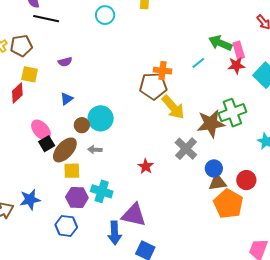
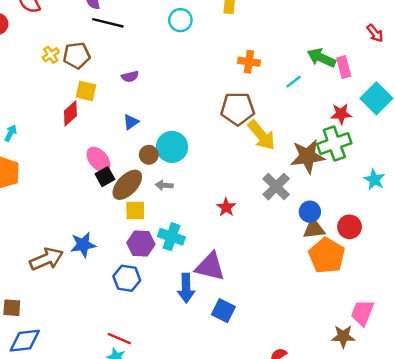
red star: (236, 65) -> (341, 114), moved
orange cross: (163, 71) -> (249, 62), moved

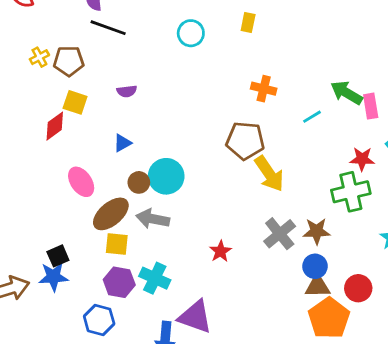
brown star: (307, 156) -> (317, 231), moved, size x0.7
black square: (105, 177) -> (58, 256), moved
gray arrow: (164, 185) -> (153, 219), size x1.6

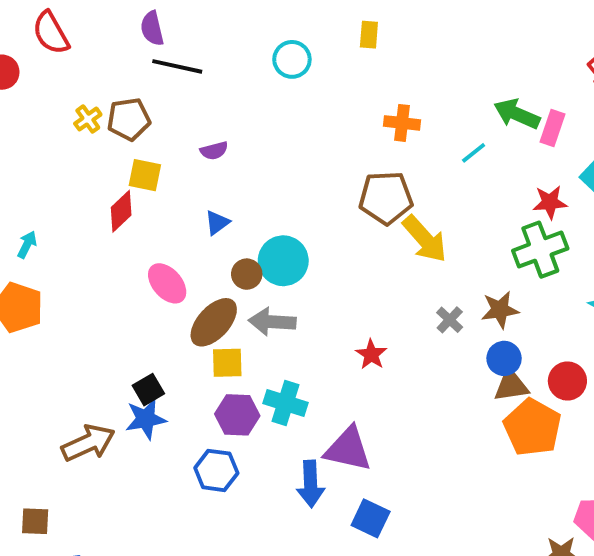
pink rectangle: (371, 106) -> (552, 128), turned 35
gray cross: (280, 234) -> (450, 320), size x0.6

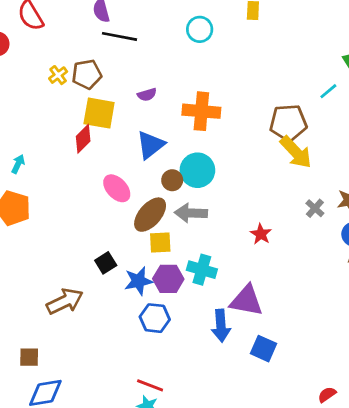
orange cross: (402, 123) -> (201, 111), moved, size x1.5
yellow square: (145, 175) -> (99, 113), size x1.4
brown pentagon: (386, 198) -> (288, 123), moved
blue triangle: (217, 223) -> (151, 145), size x1.6
blue star: (146, 419) -> (138, 281), moved

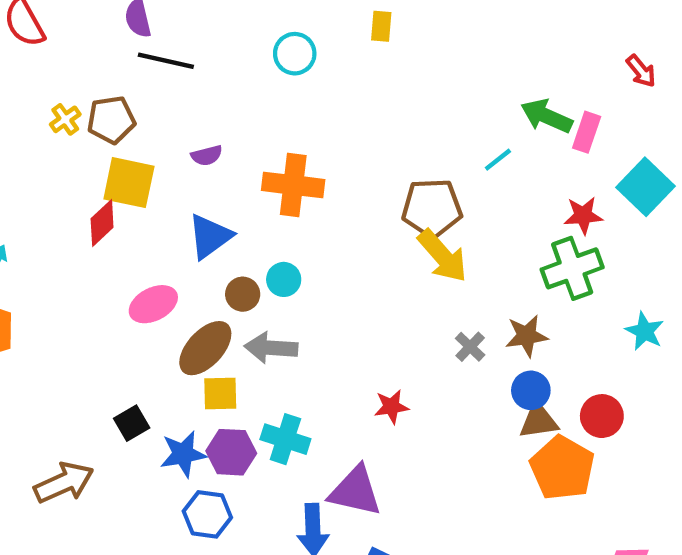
cyan circle: (197, 170) -> (284, 279), size x0.6
pink ellipse: (117, 188) -> (153, 304), turned -76
red star: (261, 234) -> (391, 407), moved, turned 30

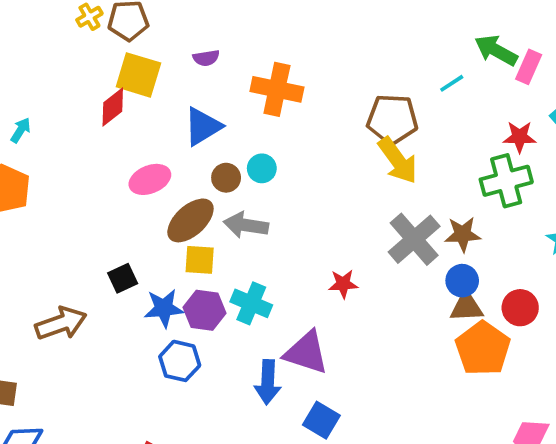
gray cross: (470, 347) -> (414, 239), size x2.0

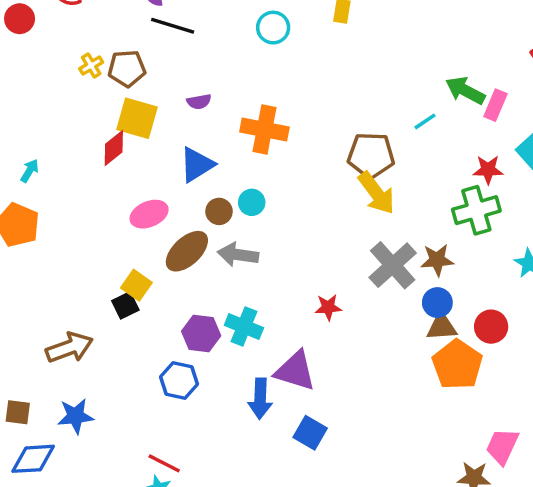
yellow square: (200, 260) -> (136, 285), moved, turned 32
blue star: (164, 308) -> (76, 416), moved

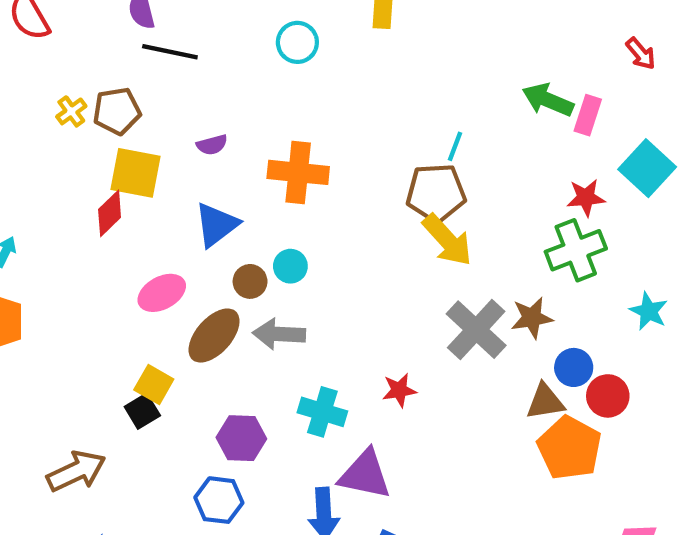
cyan line: (425, 121) -> (455, 146), moved, turned -30
blue circle: (437, 303) -> (574, 367), moved
cyan cross: (244, 326) -> (322, 412), moved

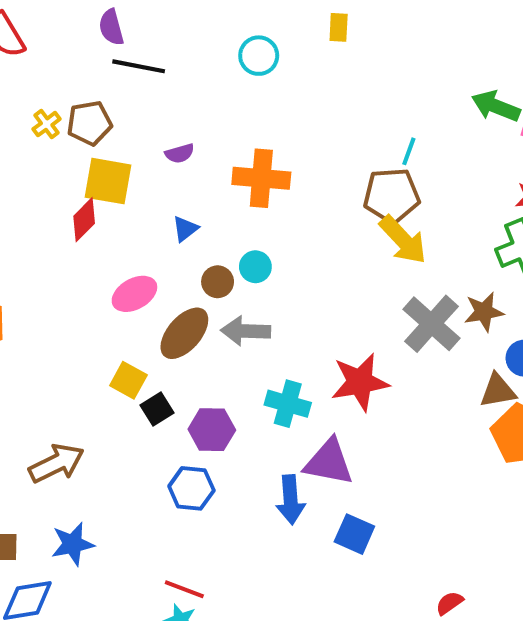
blue triangle: (216, 225) -> (185, 229), size x0.6
red star: (399, 390) -> (360, 382), size x1.8
black square: (142, 411) -> (157, 409), moved

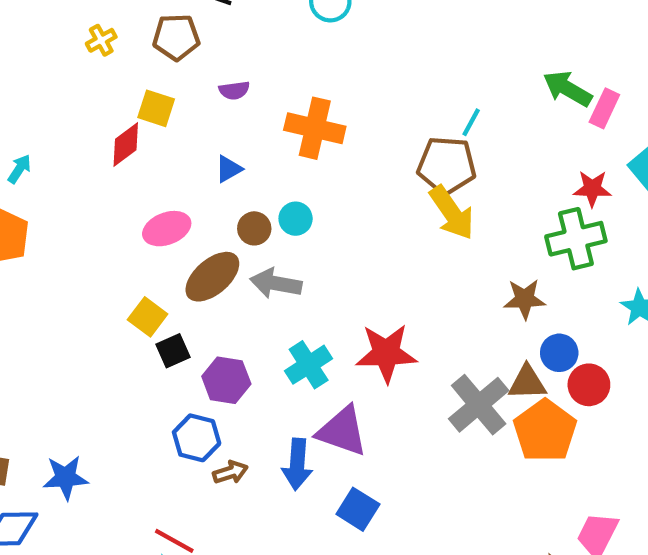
brown pentagon: (89, 123) -> (176, 37), moved
yellow square: (108, 181) -> (156, 108), size x0.7
gray cross: (431, 324) -> (479, 405), moved
cyan cross: (288, 404) -> (309, 365), turned 33
brown arrow: (57, 463) -> (230, 472), moved, size x0.6

